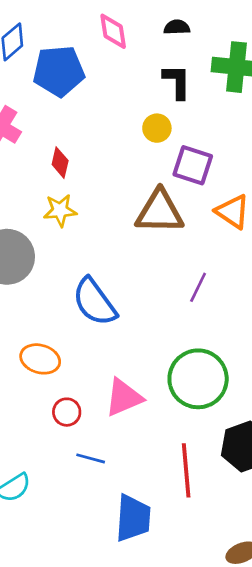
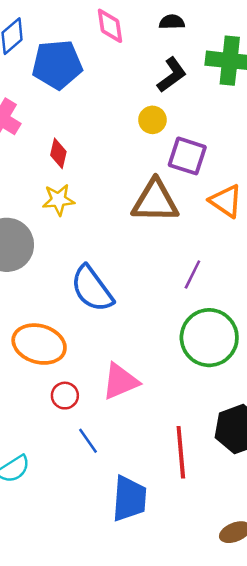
black L-shape: (177, 82) -> (172, 75), turned 54
orange ellipse: (40, 359) -> (39, 344), size x1.4
green circle: (198, 379) -> (209, 338), moved
blue line: (91, 458) -> (88, 441), turned 40

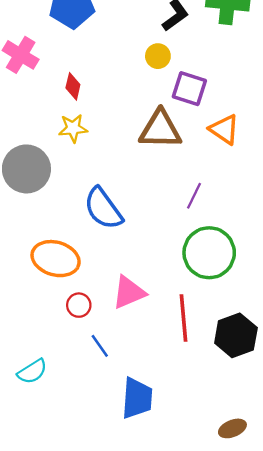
red line: (181, 452) -> (184, 318), moved

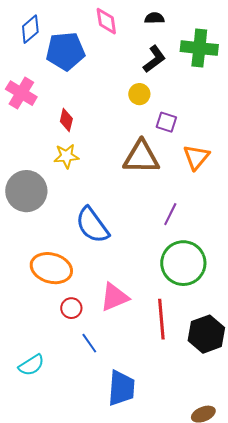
purple square: (189, 89) -> (166, 122), size x0.7
orange triangle: (224, 129) -> (196, 157), turned 36

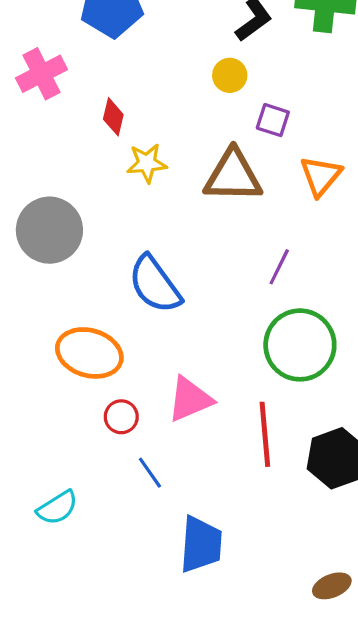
pink cross: (21, 93) -> (41, 74), turned 32
yellow star: (66, 156) -> (147, 163), moved

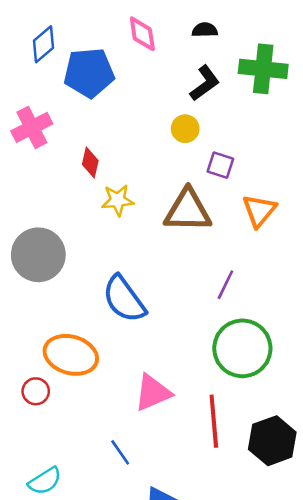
red circle: (121, 417) -> (36, 391), moved

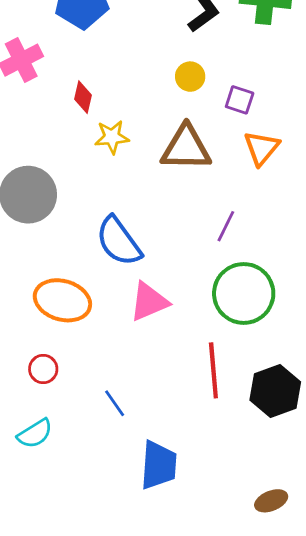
yellow circle: (185, 129) -> (190, 77), moved
purple square: (220, 165) -> (240, 100), moved
red circle: (36, 391) -> (43, 369), moved
pink triangle: (153, 393) -> (149, 302), moved

